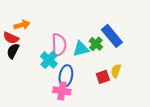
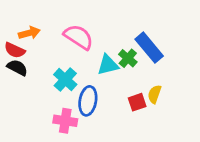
pink semicircle: (59, 45) -> (79, 37), moved, turned -55
black semicircle: (13, 51) -> (17, 68), turned 91
pink cross: (62, 91) -> (65, 121), moved

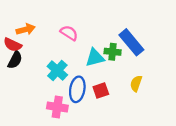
pink semicircle: (79, 37) -> (69, 33), size x0.7
green cross: (128, 58) -> (113, 52), turned -35
black semicircle: (17, 68) -> (15, 60), turned 90
red square: (137, 102) -> (101, 91), moved

